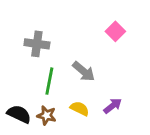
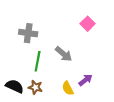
yellow semicircle: (80, 109) -> (68, 88), moved, turned -144

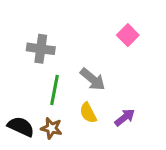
yellow semicircle: (68, 88) -> (88, 113), moved

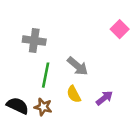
pink square: (128, 35) -> (120, 29), moved

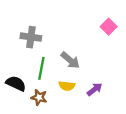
yellow semicircle: (74, 94) -> (67, 86), turned -56
black semicircle: (18, 106) -> (16, 83), moved

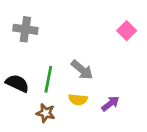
gray cross: (31, 37) -> (25, 29), moved
black semicircle: (16, 83) -> (17, 83), moved

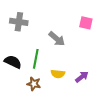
pink square: (127, 31) -> (86, 23), moved, turned -32
gray arrow: (82, 70) -> (57, 39), moved

